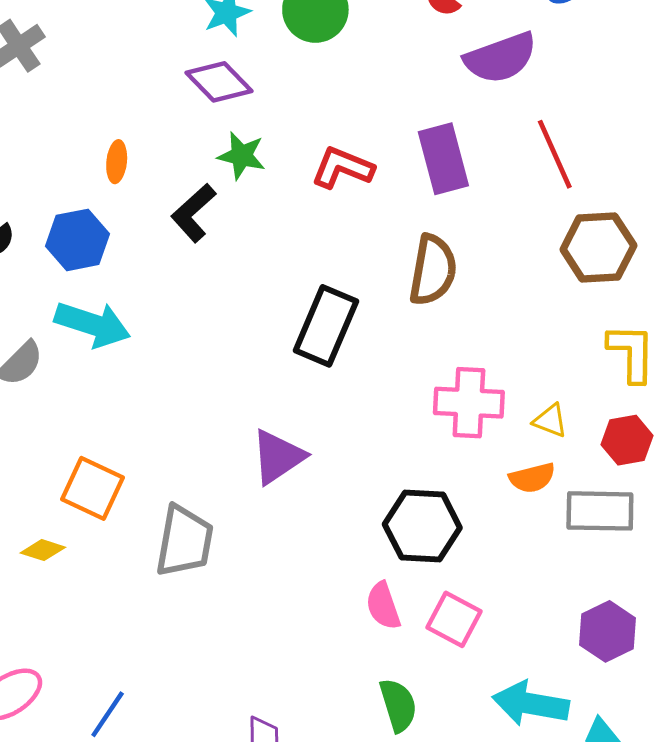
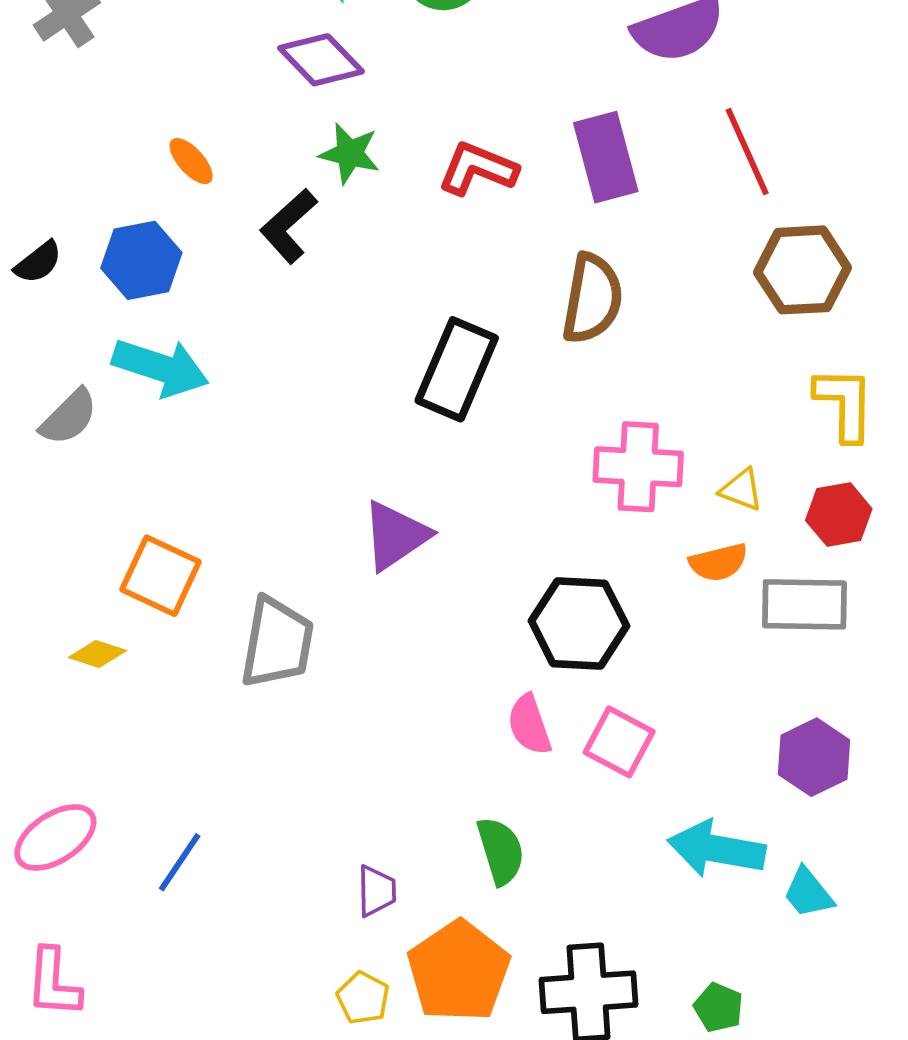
orange ellipse: (117, 162) -> (191, 161), turned -48
green semicircle: (398, 705) -> (501, 851), moved

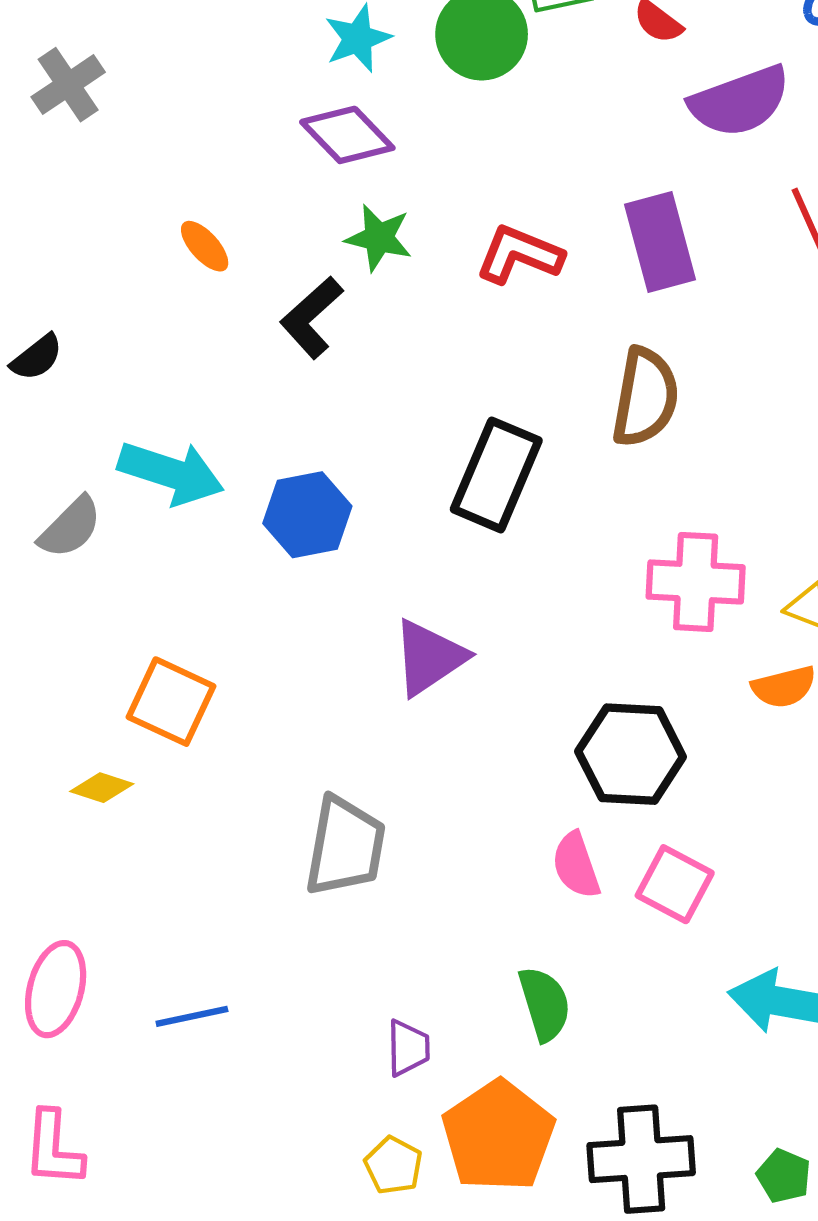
blue hexagon: (141, 260) -> (307, 515), moved
gray trapezoid: (277, 643) -> (345, 846), moved
pink ellipse: (55, 837) -> (56, 989), turned -42
blue line: (180, 862) -> (192, 1016), turned 44

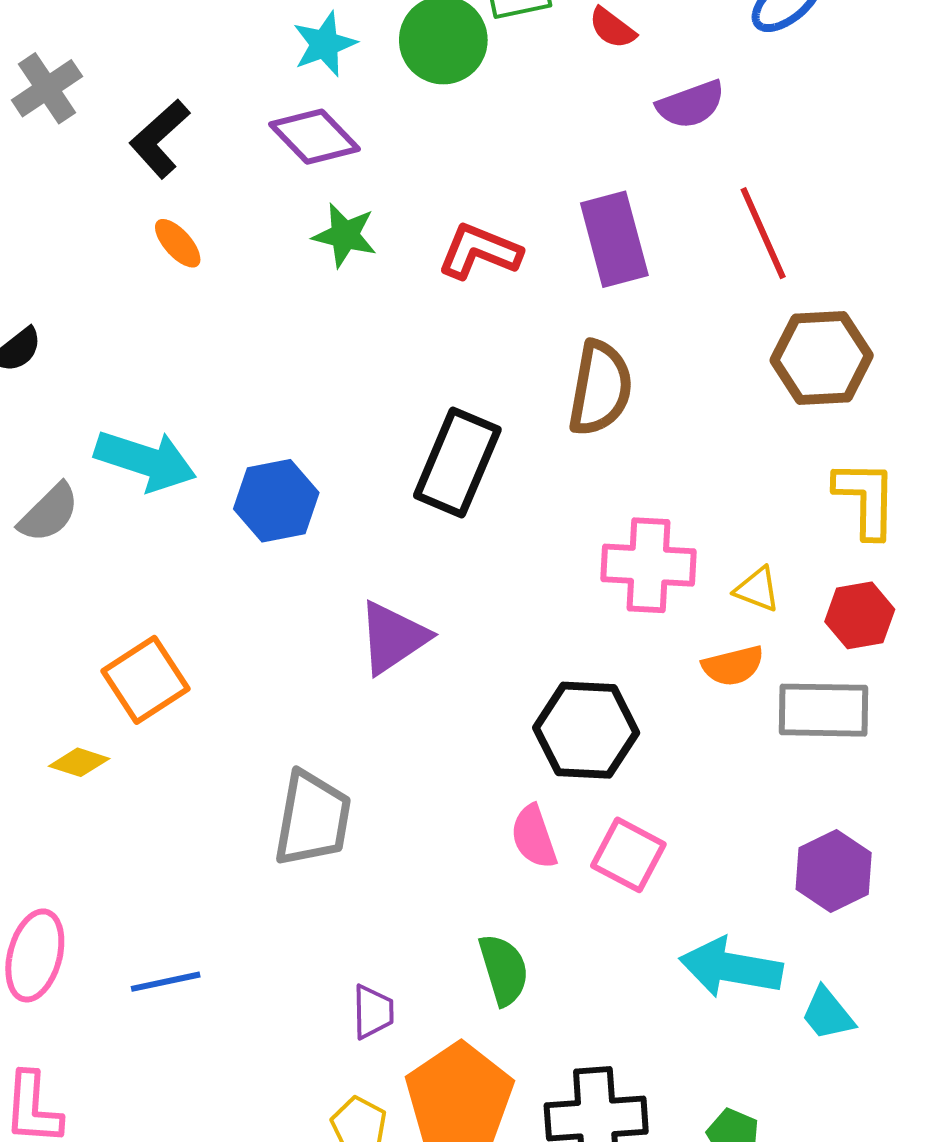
purple semicircle: (740, 101) -> (691, 104), size x0.7
black L-shape: (312, 318) -> (160, 139), moved
orange square: (171, 702) -> (146, 680), turned 32

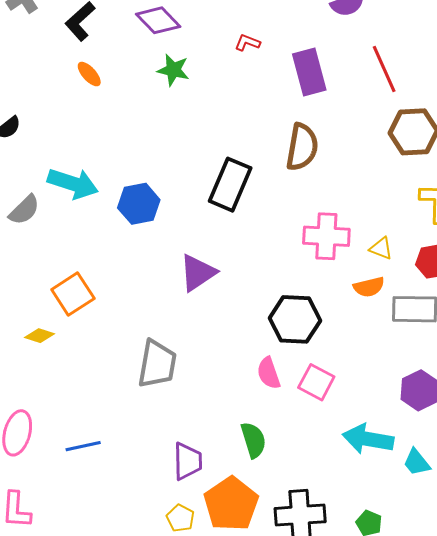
red L-shape: (479, 251) -> (247, 43), moved, size x0.6
purple trapezoid: (373, 1012) -> (188, 461), size x1.4

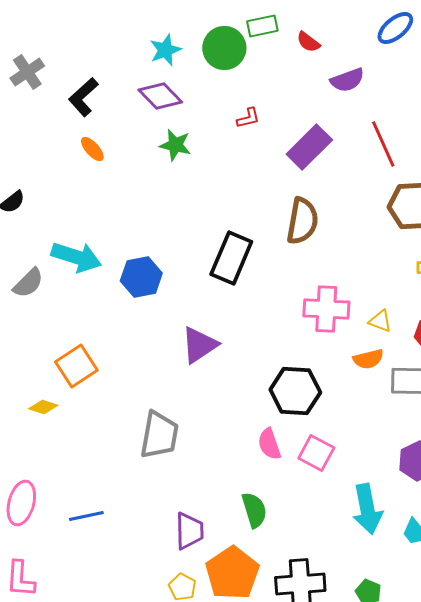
red L-shape: (247, 43) -> (248, 118), turned 145
purple rectangle: (309, 72) -> (309, 147), turned 60
cyan arrow: (368, 439) -> (367, 509), turned -111

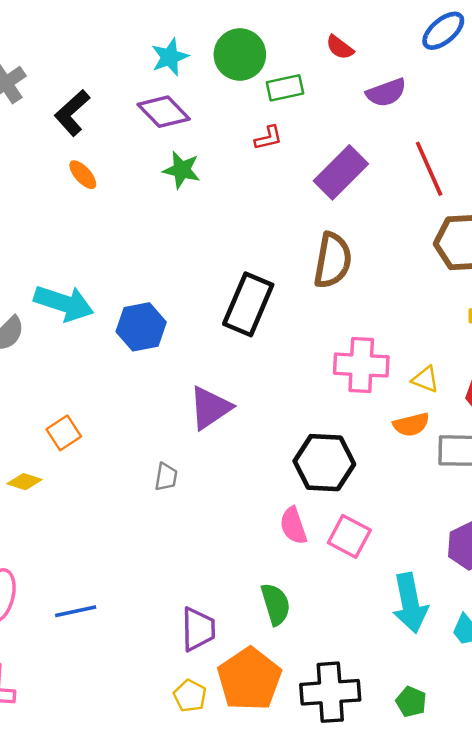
green rectangle: (262, 26) -> (285, 88), moved
orange square: (76, 366) -> (64, 433), size x0.7
gray trapezoid: (159, 435) -> (166, 477), moved, size x0.5

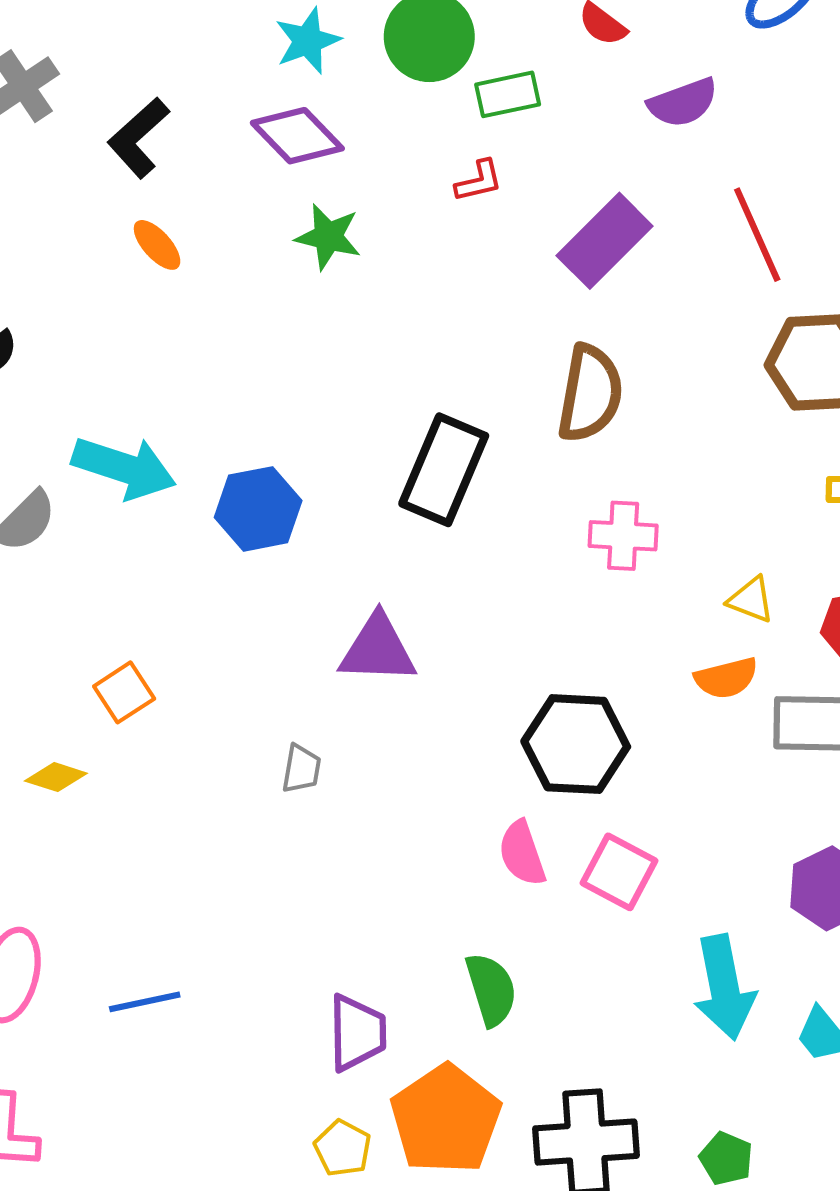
pink cross: (361, 365) -> (623, 536), moved, size x0.7
purple triangle: (210, 408) -> (378, 649), turned 36

